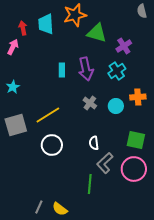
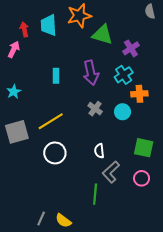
cyan rectangle: (62, 70) -> (56, 76), moved
orange cross: (138, 97) -> (139, 94), moved
pink circle: (134, 169) -> (142, 178), size x0.6

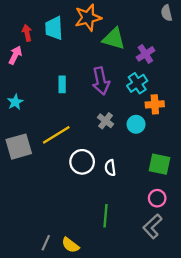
white circle: (55, 153) -> (82, 162), moved
gray L-shape: (111, 172) -> (152, 226), moved

